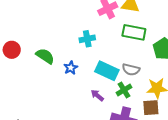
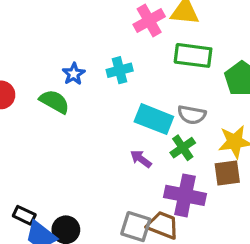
blue star: (71, 68) -> (74, 74), moved

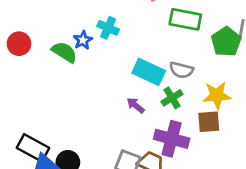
cyan cross: (120, 70) -> (108, 28), moved, turned 35
blue star: (74, 74) -> (83, 40), moved
black rectangle: (24, 215) -> (33, 148), size x1.6

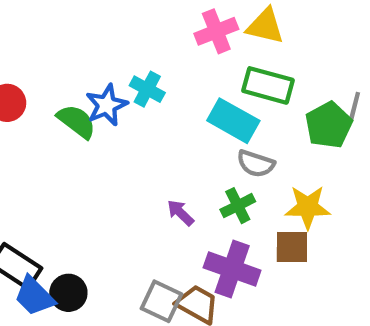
blue star: (83, 40) -> (107, 105), size x1.4
cyan rectangle: (149, 72) -> (233, 121), moved

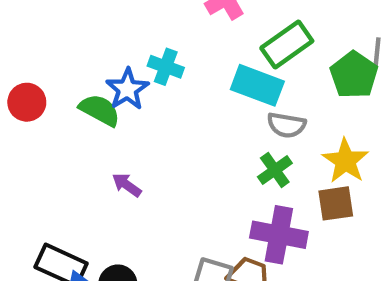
green rectangle: (268, 85) -> (287, 44), turned -42
yellow star: (308, 207) -> (345, 161), turned -30
purple arrow: (180, 213) -> (127, 185), moved

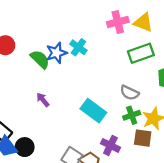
cyan rectangle: (257, 85) -> (93, 111), moved
green cross: (275, 170) -> (132, 115), moved
purple cross: (279, 235) -> (110, 145), size x0.7

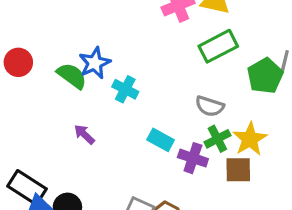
cyan cross: (78, 47) -> (125, 89), moved
cyan rectangle: (93, 111) -> (161, 140), size x0.7
purple cross: (110, 145) -> (193, 158), moved

